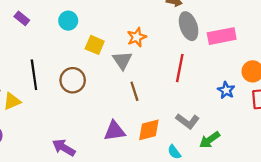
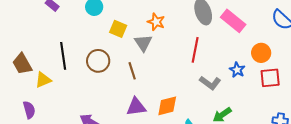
pink rectangle: (222, 36) -> (233, 21), turned 50
orange star: (137, 37) -> (156, 22), turned -30
brown line: (134, 91) -> (132, 71), moved
gray L-shape: (187, 121) -> (210, 83), moved

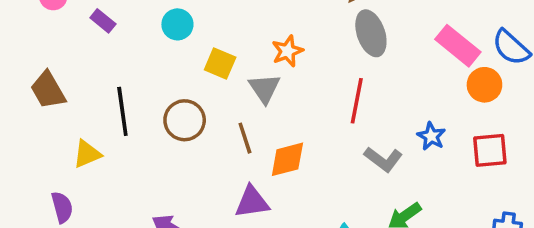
pink rectangle: (233, 21) -> (458, 46), moved
orange star: (156, 22) -> (287, 51), turned 30
orange circle: (261, 53) -> (484, 85), moved
brown trapezoid: (22, 64) -> (48, 90), moved
orange diamond: (167, 106) -> (287, 159), moved

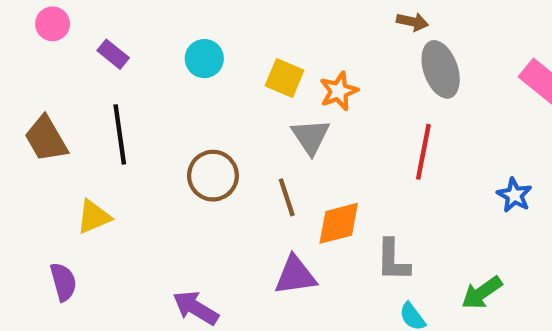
yellow square: (220, 63) -> (284, 78), moved
black line: (122, 111) -> (120, 134), moved
gray L-shape: (383, 159) -> (393, 260), moved, turned 54

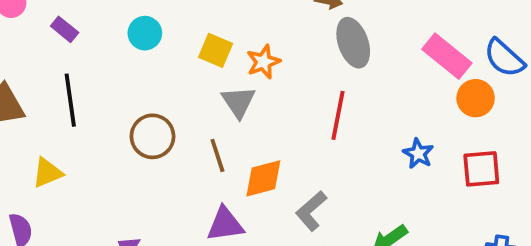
gray L-shape: (393, 260) -> (311, 211), turned 48

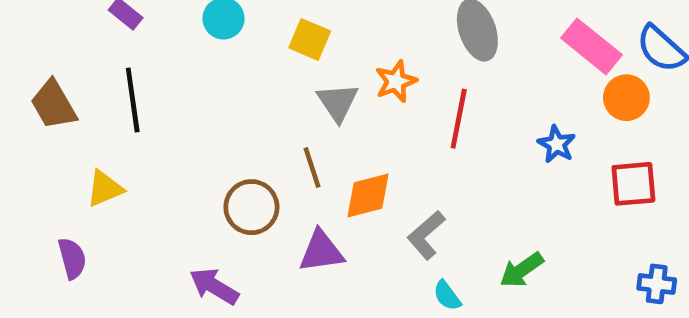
orange star: (263, 62) -> (396, 81), moved
brown circle: (152, 136) -> (251, 207), moved
blue star: (418, 154) -> (557, 144), moved

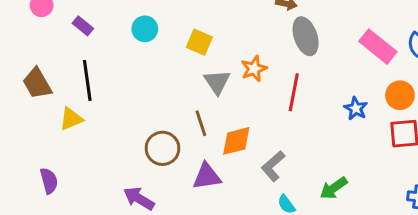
orange circle: (626, 98) -> (400, 95), moved
yellow triangle: (105, 188) -> (71, 119), moved

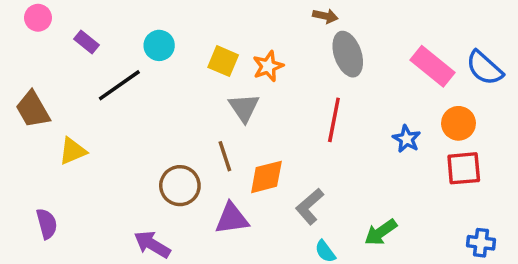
orange star: (254, 69) -> (268, 66), moved
black line: (87, 80) -> (119, 85), moved, turned 63

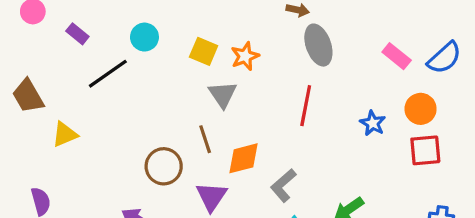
pink rectangle: (433, 66) -> (397, 56), size x0.7
blue semicircle: (484, 68) -> (444, 58), turned -84
purple triangle: (232, 218) -> (212, 197), turned -48

